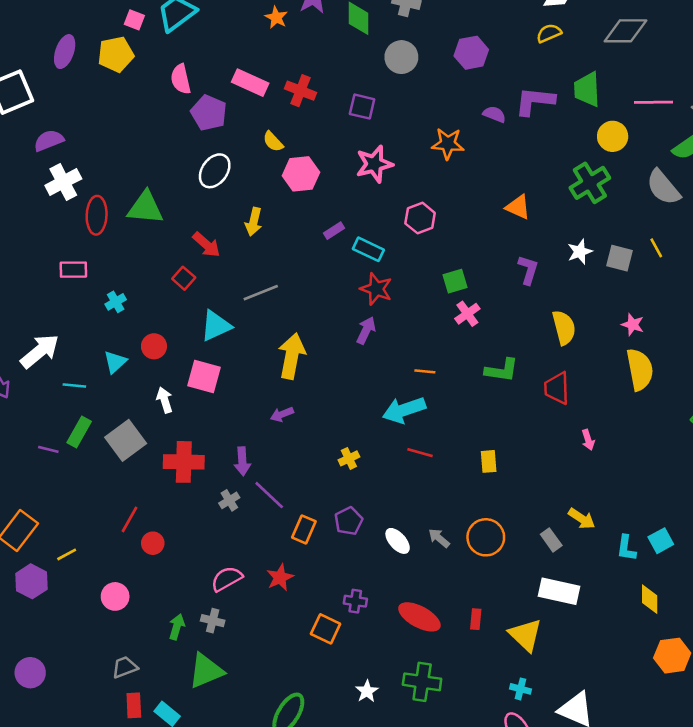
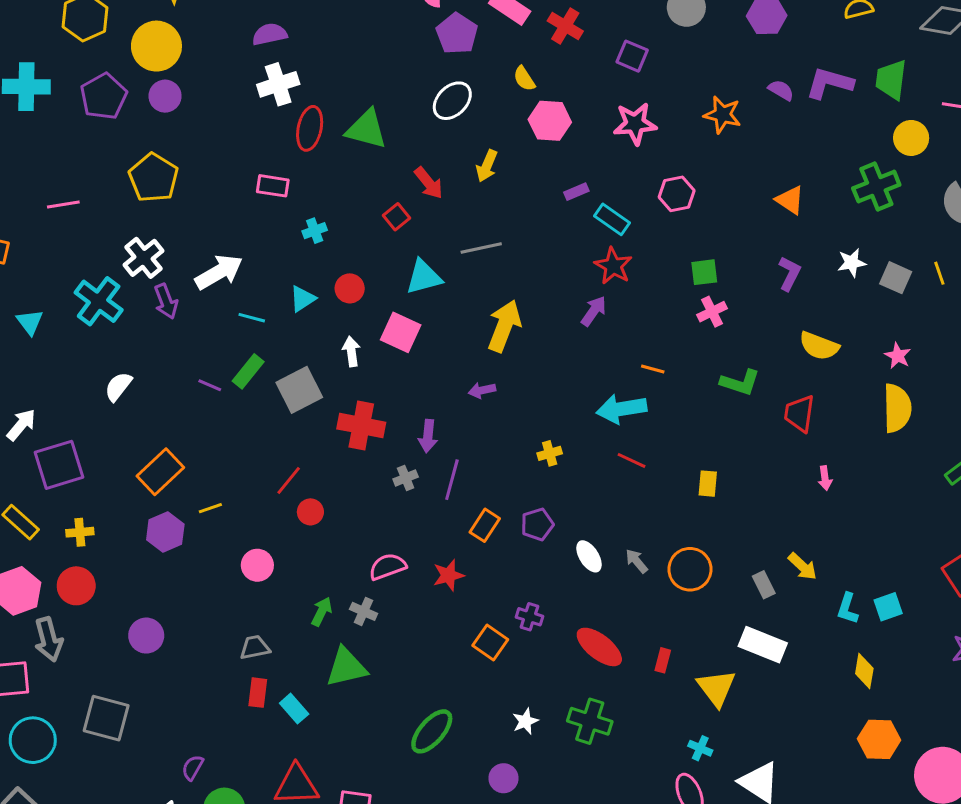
yellow semicircle: (564, 328) -> (819, 346), turned 116
purple line: (269, 495) -> (452, 480), turned 52

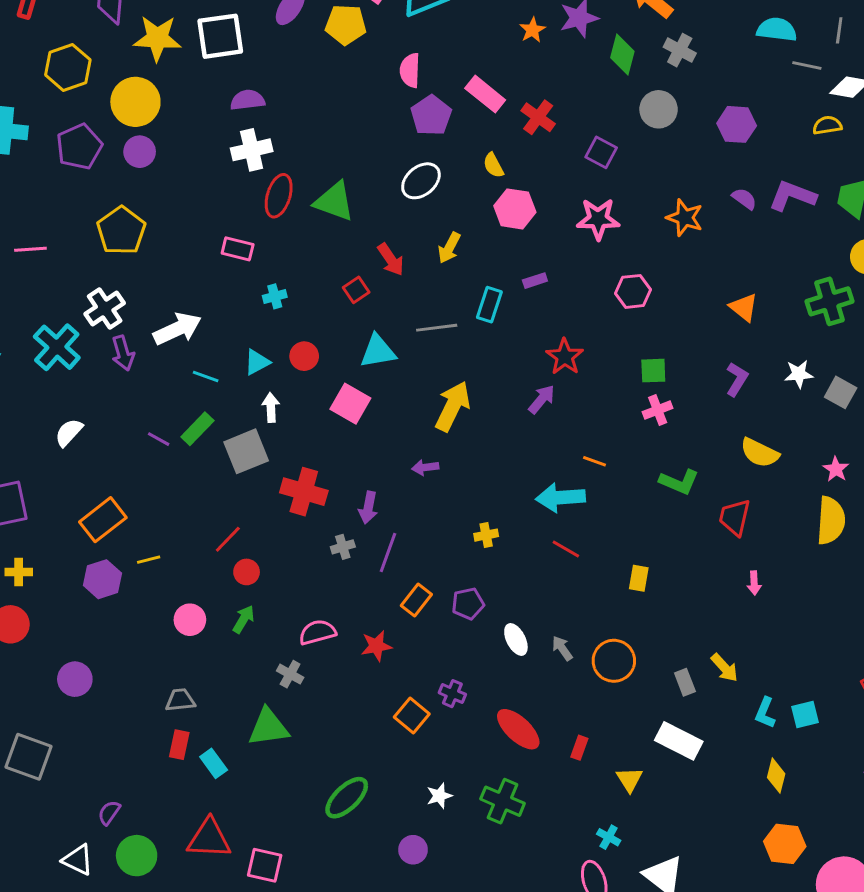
cyan rectangle: (612, 219) -> (489, 305), moved, turned 68
white arrow: (351, 351) -> (271, 407), moved
green arrow: (322, 612) -> (244, 619), moved
yellow triangle: (716, 688) -> (630, 779), size x0.7

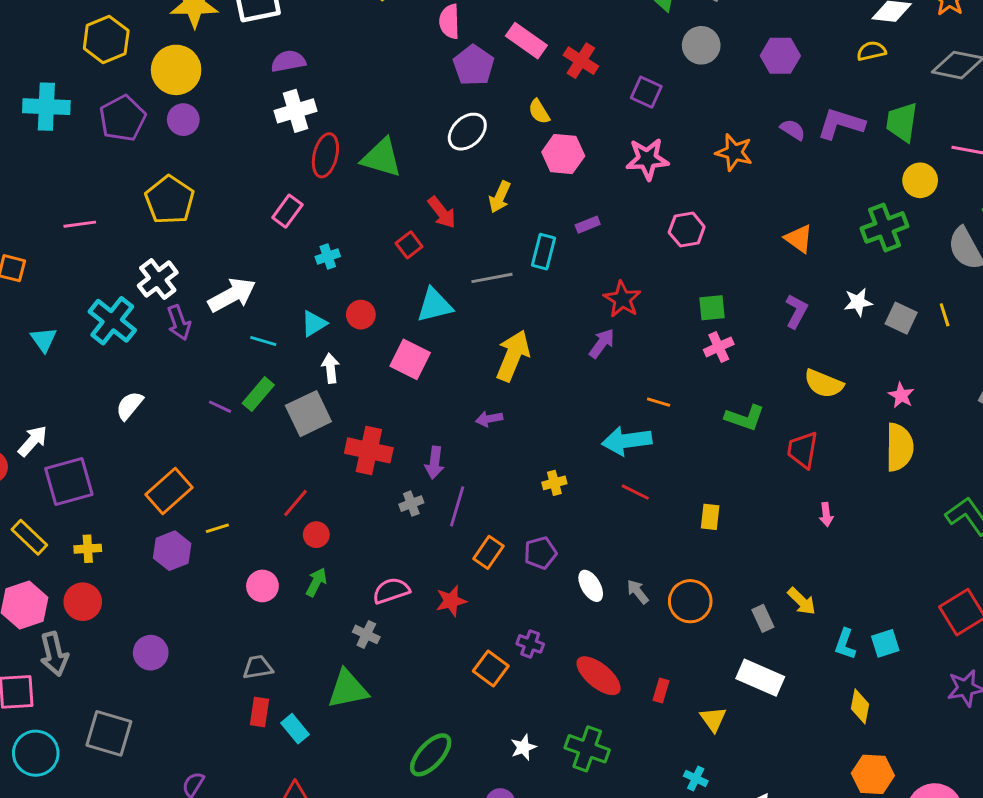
pink rectangle: (238, 249) -> (287, 211), turned -64

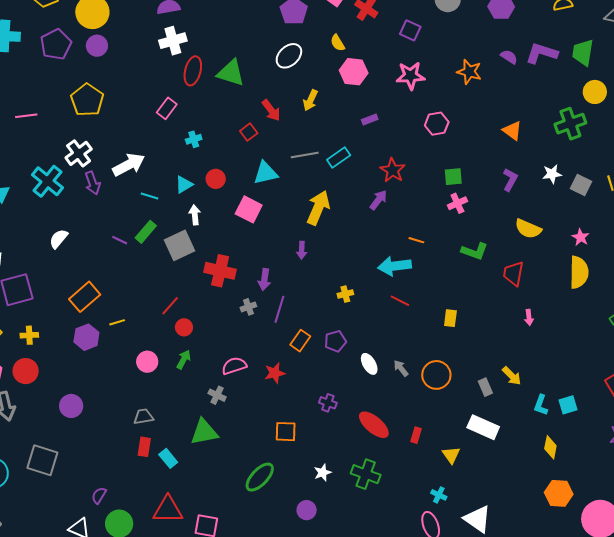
cyan rectangle: (544, 252) -> (339, 158), moved, turned 40
purple arrow: (489, 419) -> (302, 250), turned -78
orange square: (491, 668) -> (286, 432), moved, turned -35

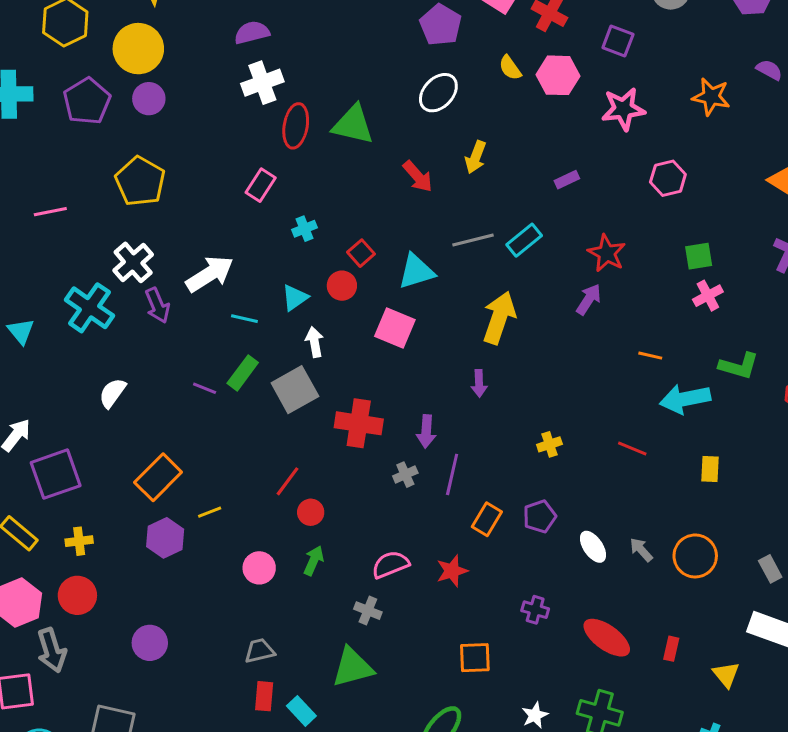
pink hexagon: (354, 72) -> (558, 75), moved
red square: (249, 132) -> (361, 253), moved
cyan arrow: (395, 266) -> (685, 399), moved

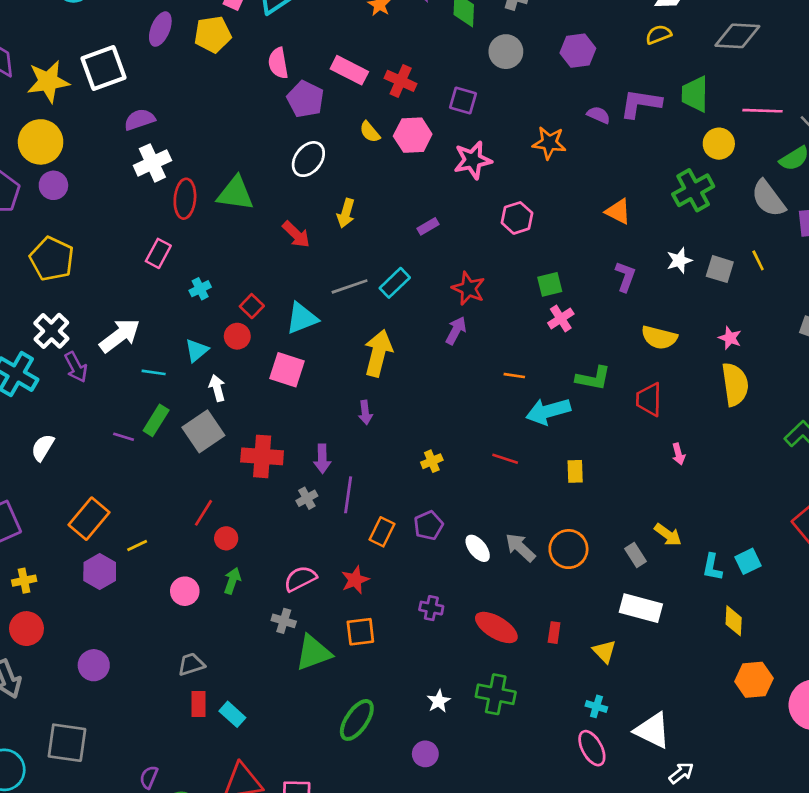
gray arrow: (641, 550) -> (520, 547), size x1.4
orange square: (475, 658) -> (360, 632), moved
green triangle: (353, 667) -> (313, 653), moved

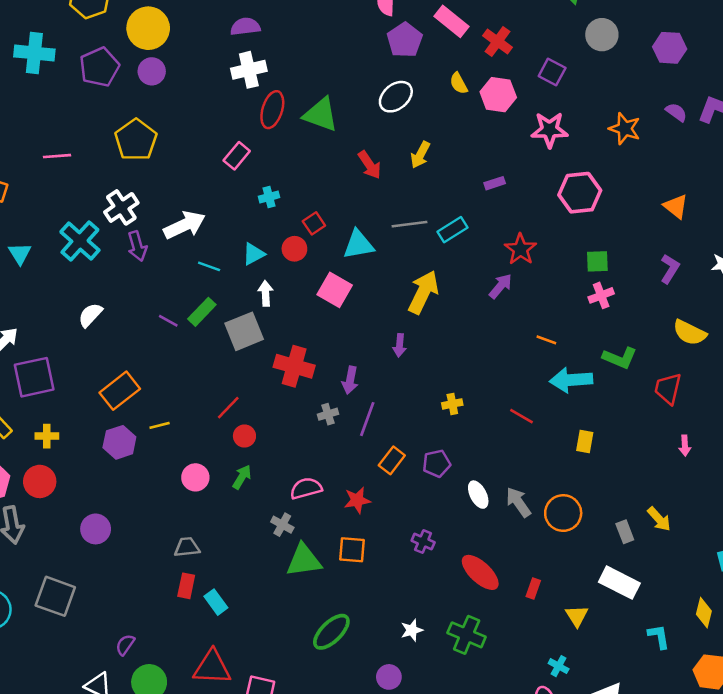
pink hexagon: (517, 218) -> (580, 193), size x1.4
cyan L-shape: (712, 567) -> (659, 637), moved, turned 148

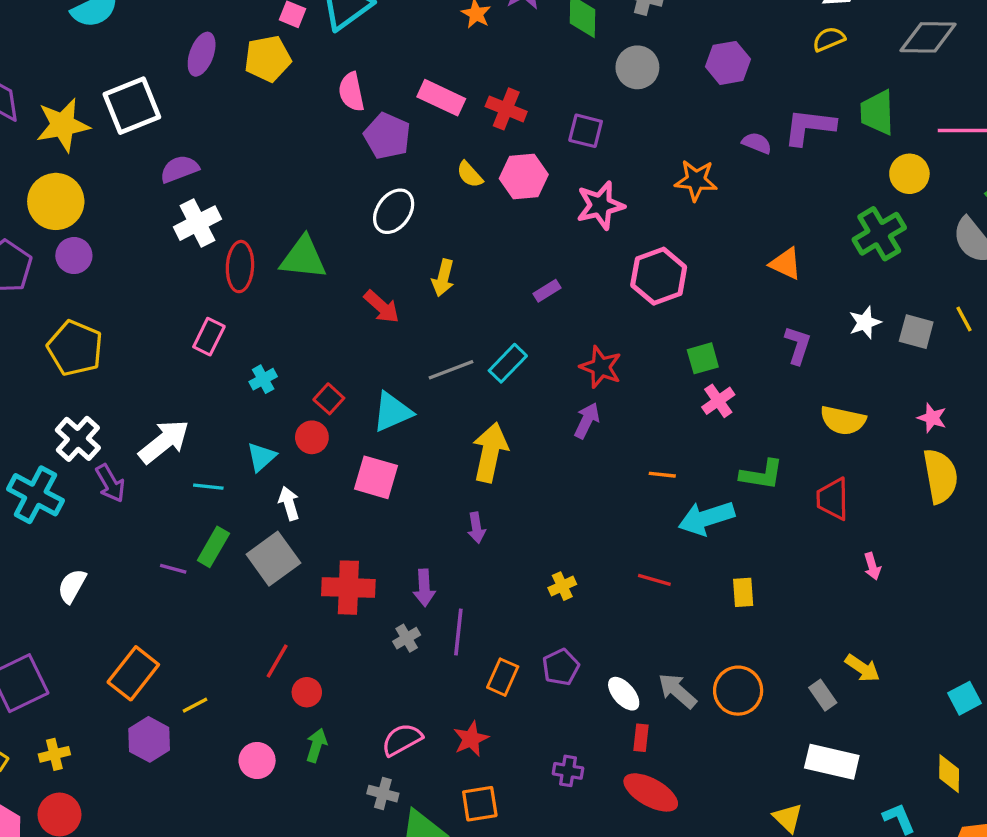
red rectangle: (533, 588) -> (641, 738), moved

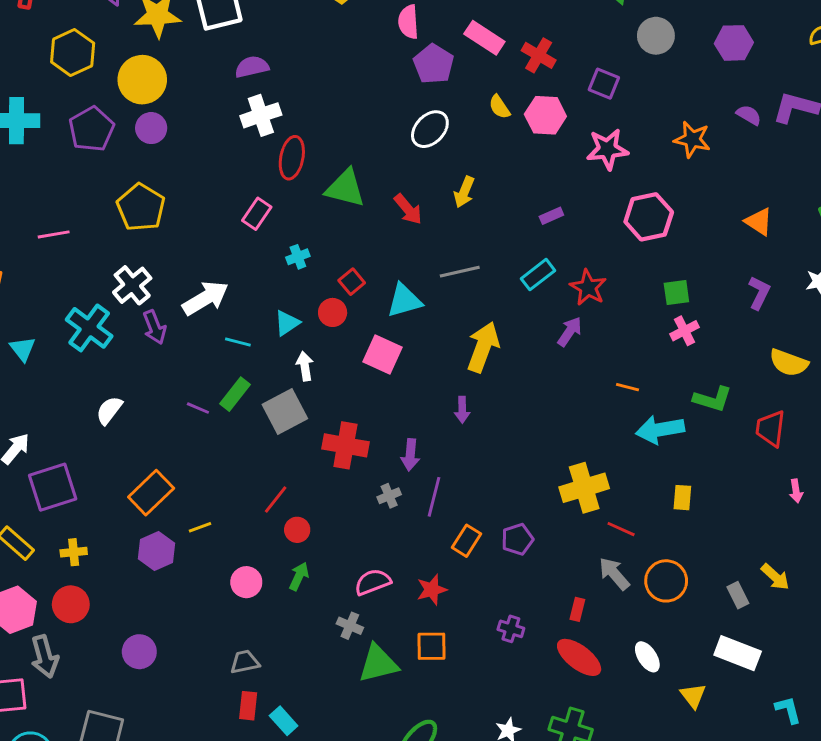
green triangle: (303, 258) -> (345, 188), moved
cyan rectangle: (508, 363) -> (538, 275), moved
red line: (654, 580) -> (621, 529), moved
yellow cross: (562, 586) -> (584, 488), moved, size x2.0
white ellipse: (624, 694) -> (647, 657), moved

